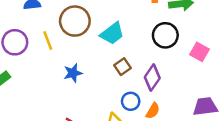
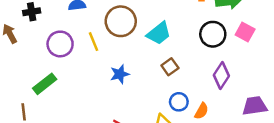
pink square: (199, 52) -> (245, 32), moved
purple diamond: (152, 78) -> (221, 76), moved

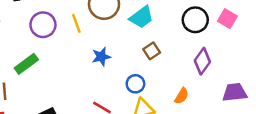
blue circle: (179, 102) -> (135, 84), moved

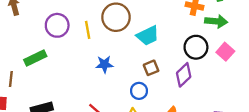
purple diamond: (202, 61) -> (184, 75), moved
blue circle: (135, 84) -> (139, 91), moved

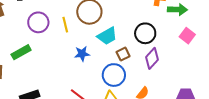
cyan trapezoid: (148, 36) -> (107, 36), moved
black circle: (196, 47) -> (145, 33), moved
blue circle: (139, 91) -> (114, 75), size x1.5

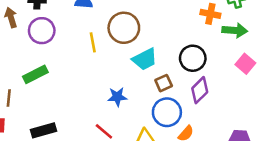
purple circle: (38, 22) -> (42, 31), moved
blue star: (82, 54) -> (117, 97), moved
blue circle: (114, 75) -> (167, 112), moved

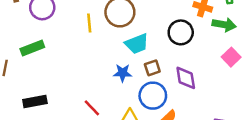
black circle: (193, 58) -> (181, 32), moved
purple diamond: (200, 90) -> (186, 78), turned -60
blue star: (117, 97) -> (123, 73), moved

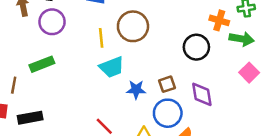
cyan trapezoid: (137, 44) -> (112, 67), moved
black rectangle: (35, 101) -> (30, 118), moved

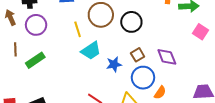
black circle: (196, 47) -> (131, 22), moved
brown line: (14, 85) -> (15, 49), moved

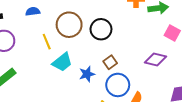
purple diamond: (167, 57) -> (156, 59), moved, turned -50

